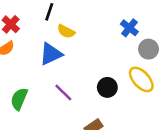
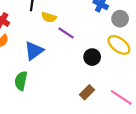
blue triangle: (51, 54) -> (34, 51), moved
purple line: (63, 93) -> (66, 33), moved

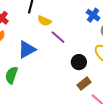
brown rectangle: (87, 92) -> (84, 84), moved

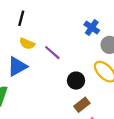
yellow semicircle: (44, 21) -> (27, 44), moved

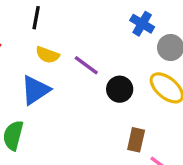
black circle: (76, 81) -> (120, 89), moved
brown rectangle: (82, 105) -> (136, 140), turned -35

